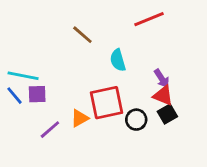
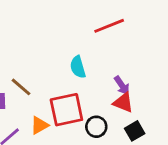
brown line: (82, 35) -> (21, 87), moved
black square: (167, 114) -> (135, 131), moved

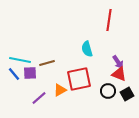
red line: (109, 26) -> (109, 20), turned -60
brown line: (21, 87) -> (47, 63), turned -56
black circle: (96, 127) -> (108, 91), moved

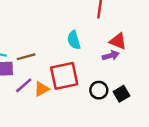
purple arrow: (118, 62) -> (111, 56), turned -72
red triangle: (119, 74) -> (118, 41), moved
purple line: (39, 98) -> (24, 85), moved

